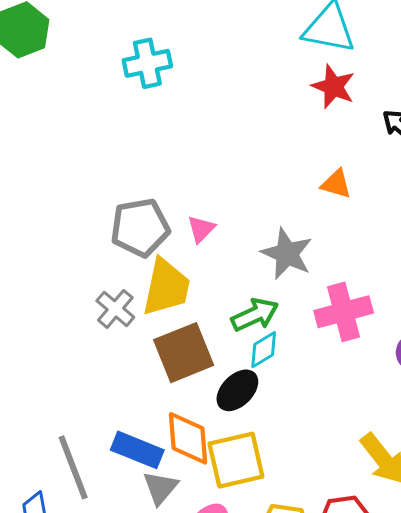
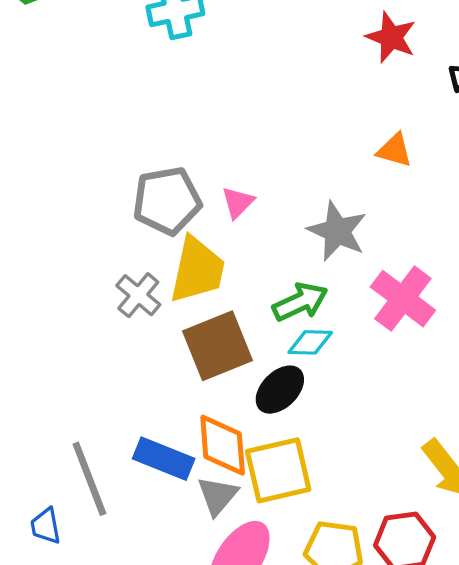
pink cross: (344, 312) -> (403, 299), turned -38
cyan diamond: (264, 350) -> (310, 342), turned 33
gray triangle: (160, 488) -> (218, 496), moved

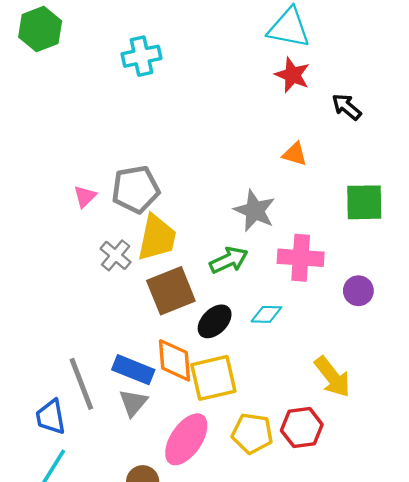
pink triangle: (238, 202) -> (85, 196), moved
pink cross: (403, 299) -> (301, 258), turned -33
cyan diamond: (310, 342) -> (266, 314), moved
gray triangle: (218, 496) -> (133, 403), moved
blue trapezoid: (46, 526) -> (51, 417), size x1.4

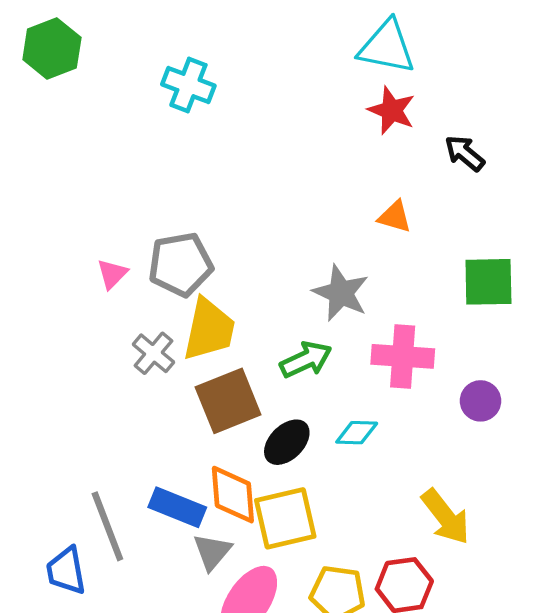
cyan cross: (141, 56) -> (188, 85), turned 33
gray triangle: (133, 403) -> (212, 552), moved

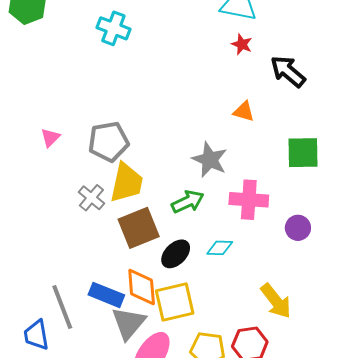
red star: (392, 110) -> (242, 44), size x0.7
black arrow: (465, 153) -> (288, 71), size x1.4
pink triangle: (112, 274) -> (50, 138), moved
gray triangle: (212, 552) -> (129, 323), size x1.4

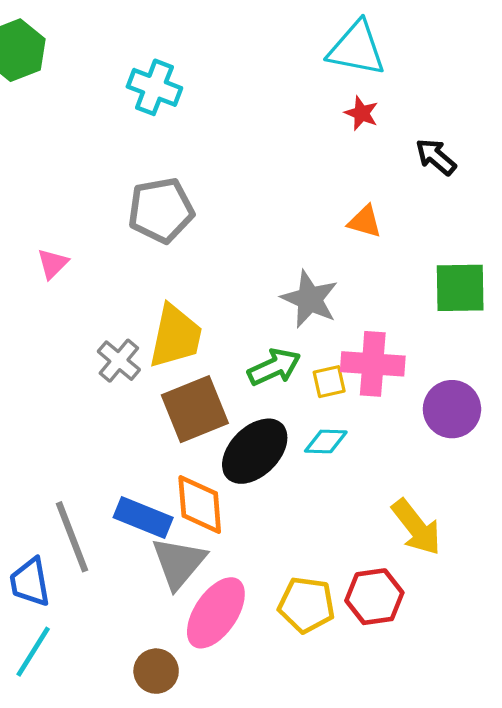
black arrow: (288, 71) -> (436, 157), size x0.7
gray pentagon: (108, 142) -> (161, 210), moved
purple circle: (298, 228) -> (452, 409), size x1.4
black ellipse: (176, 254) -> (255, 451), size x1.4
yellow square: (175, 302) -> (329, 382), moved, size x0.5

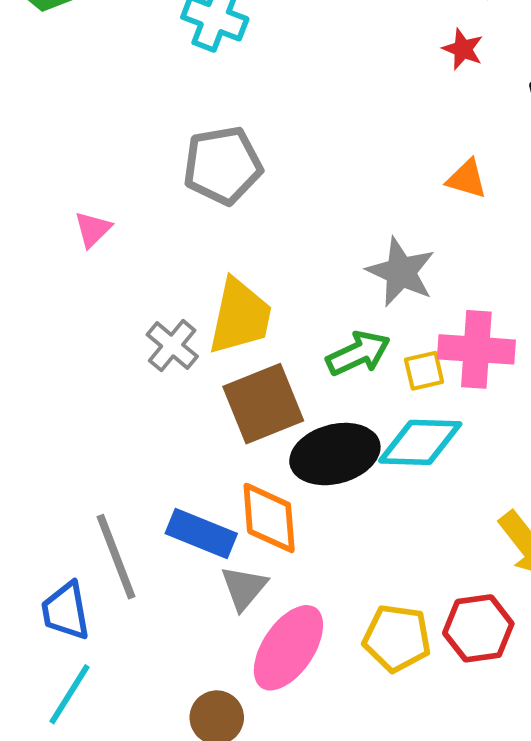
cyan diamond: (326, 441) -> (420, 442), size x1.6
black ellipse: (255, 451) -> (335, 454), turned 30
gray triangle: (179, 563) -> (244, 588), size x0.7

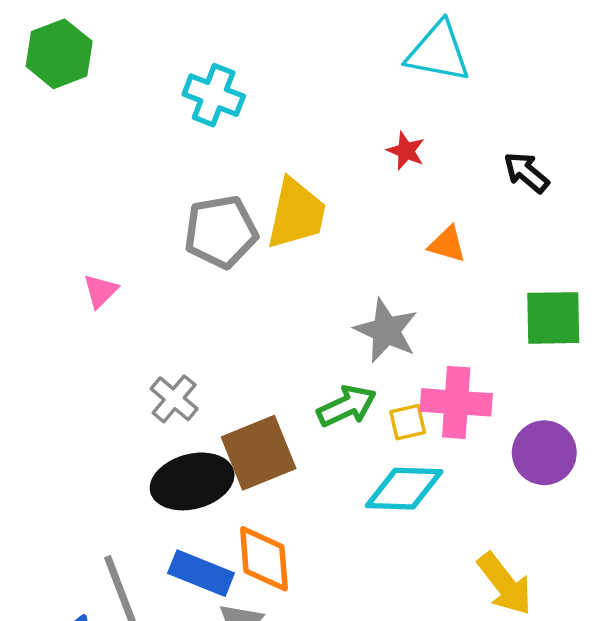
red star: (463, 49) -> (406, 151), moved
yellow trapezoid: (240, 316) -> (296, 214), moved
black ellipse: (335, 454) -> (192, 481), moved

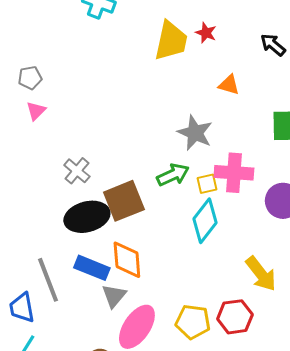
yellow trapezoid: (296, 214) -> (171, 41), moved
gray pentagon: (221, 232) -> (30, 78), moved, size x0.6
cyan diamond: (404, 489) -> (205, 221), turned -54

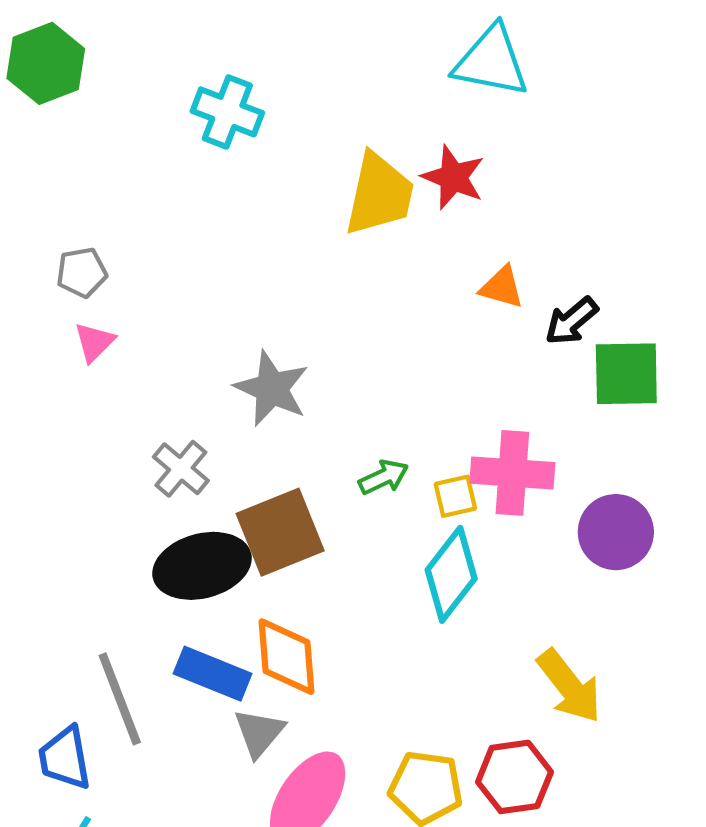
red star: (206, 33) -> (453, 177), size x1.4
black arrow: (273, 45) -> (571, 321), moved, turned -80
gray star: (195, 133) -> (272, 389), moved
green arrow: (173, 175) -> (384, 477), size x0.7

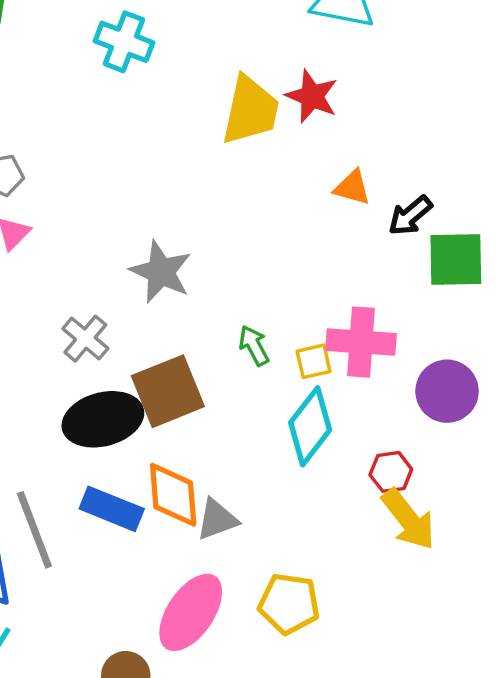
green arrow: (384, 477) -> (254, 346), turned -93
gray triangle: (259, 733) -> (217, 519), moved, turned 30
red hexagon: (514, 777) -> (391, 472), moved, size x0.7

